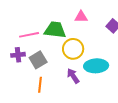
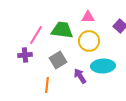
pink line: (29, 35) -> (36, 35), turned -48
yellow circle: (73, 49) -> (89, 41), moved
gray square: (38, 60) -> (58, 60), moved

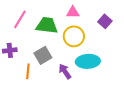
pink line: (36, 35) -> (20, 19), moved
orange line: (47, 85) -> (28, 71), moved

